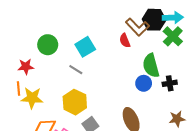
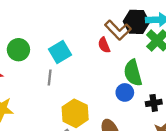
gray line: (76, 70) -> (50, 77), turned 64
black cross: (170, 83) -> (154, 103), moved
yellow hexagon: (75, 102) -> (75, 113), moved

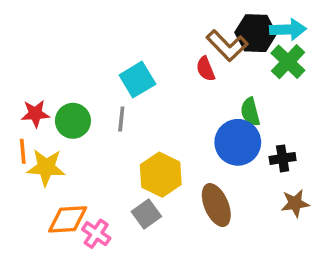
green circle: (18, 50) -> (73, 121), moved
green semicircle: (133, 73) -> (250, 112), size x0.7
blue circle: (125, 92) -> (238, 142), size x1.6

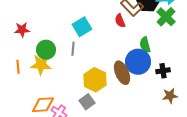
red star: (35, 114) -> (22, 30), moved
yellow star: (46, 167) -> (41, 65), moved
brown ellipse: (216, 205) -> (122, 73), moved

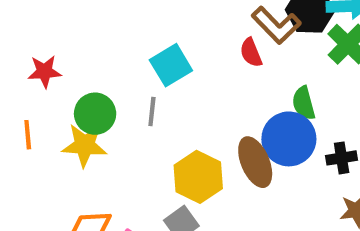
orange line: (18, 67) -> (28, 135), moved

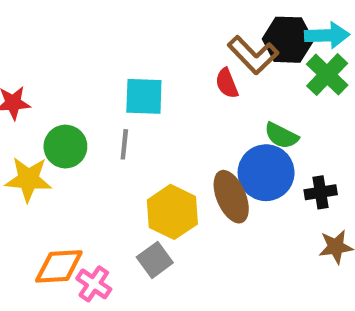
cyan square: (171, 65) -> (144, 96), turned 33
green semicircle: (304, 103) -> (281, 136), turned -48
yellow star: (85, 145) -> (28, 179), moved

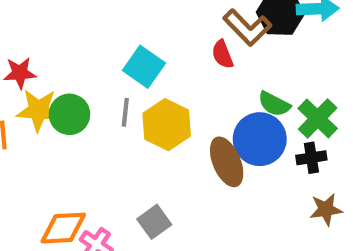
green cross: (327, 75) -> (318, 118), moved
cyan square: (144, 96) -> (144, 67), turned 33
yellow star: (28, 179) -> (38, 110), moved
yellow hexagon: (172, 212) -> (167, 125), moved

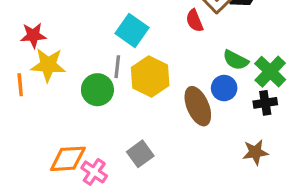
green circle: (69, 114) -> (97, 90), moved
blue circle: (260, 139) -> (224, 88), size x0.6
brown star: (326, 209) -> (255, 152), moved

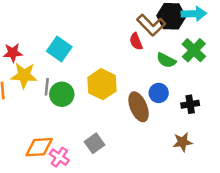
cyan square: (132, 30) -> (59, 49), moved
green semicircle: (236, 60) -> (166, 60), moved
gray line: (117, 67) -> (47, 87), moved
green cross: (270, 72) -> (194, 50), moved

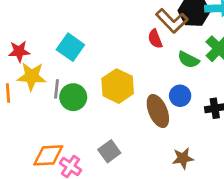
brown star: (183, 142) -> (183, 158), moved

